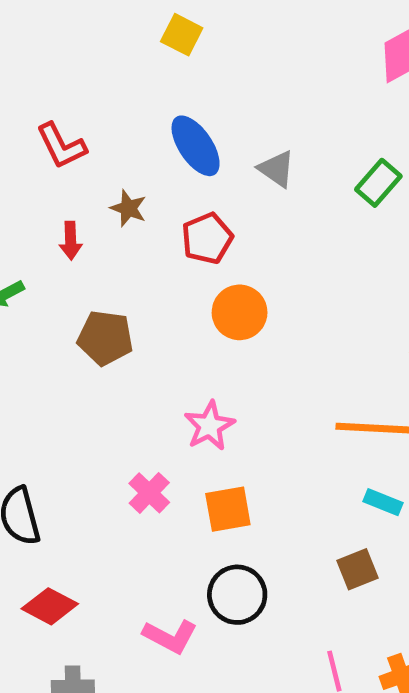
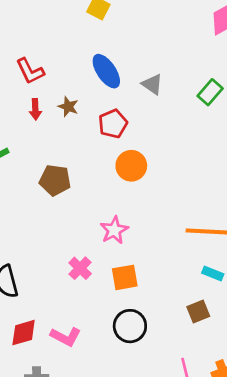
red arrow: (71, 241) -> (35, 109), moved
red diamond: (50, 606) -> (24, 333), turned -44
pink L-shape: (170, 636) -> (66, 337), moved

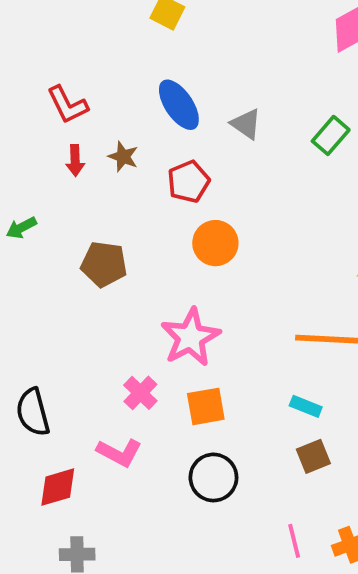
pink star: (114, 230) -> (190, 337), size x1.4
cyan rectangle: (213, 273) -> (306, 406), moved
pink L-shape: (66, 337) -> (119, 453), moved

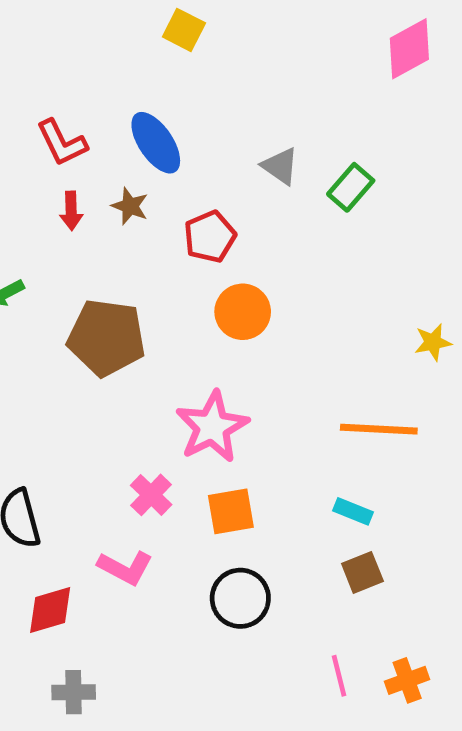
blue ellipse: (179, 105) -> (156, 143), moved
green rectangle: (331, 135) -> (351, 187), moved
brown pentagon: (104, 264) -> (106, 338), size x1.4

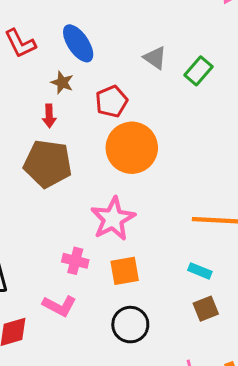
red arrow: (71, 211) -> (49, 116), moved
orange circle: (243, 312) -> (132, 148), size x1.5
pink cross: (151, 495) -> (75, 261), turned -30

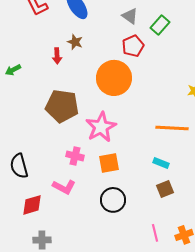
brown star: (62, 82) -> (75, 42), moved
red pentagon: (111, 101) -> (133, 46), moved
brown pentagon: (48, 164) -> (62, 106), moved

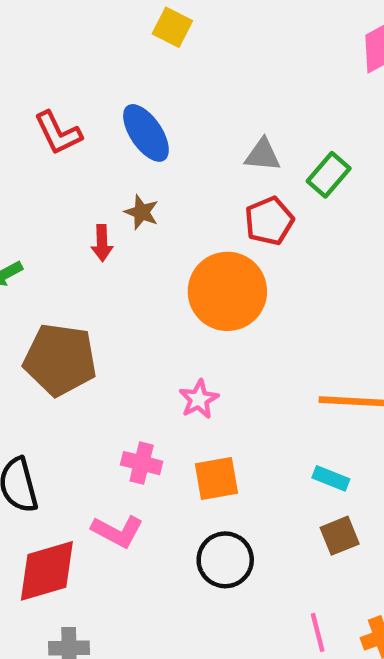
gray triangle: (130, 16) -> (263, 155), turned -30
brown pentagon: (62, 106) -> (60, 360), moved
pink star: (101, 127) -> (199, 399), size x0.6
red diamond: (32, 205) -> (47, 571), size x1.4

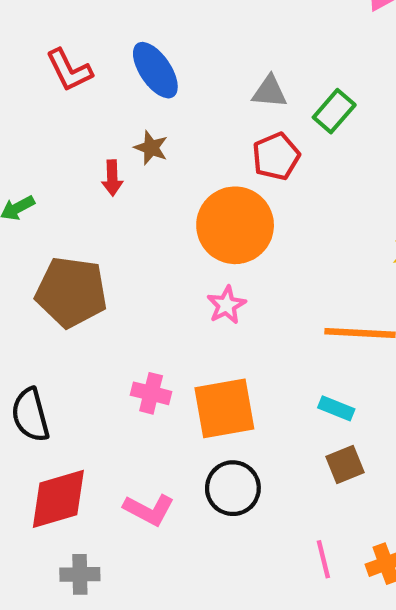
pink star: (199, 399) -> (226, 305), moved
orange square: (216, 478) -> (224, 408), size x1.4
pink L-shape: (117, 531) -> (149, 510), moved

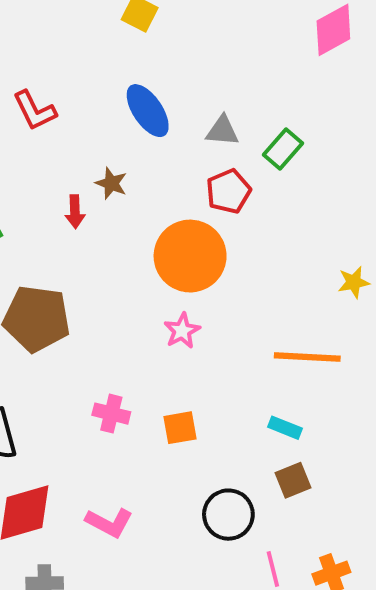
blue ellipse: (155, 70) -> (148, 111), moved
orange square: (224, 408) -> (180, 428), size x0.6
black circle: (233, 488) -> (228, 515), moved

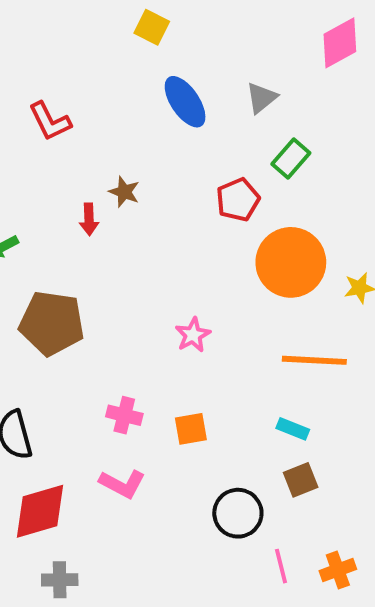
blue ellipse: (148, 111) -> (185, 102), moved
gray triangle: (222, 131) -> (261, 98), moved, turned -44
orange circle: (190, 256) -> (291, 262), moved
pink L-shape: (109, 523) -> (122, 484), moved

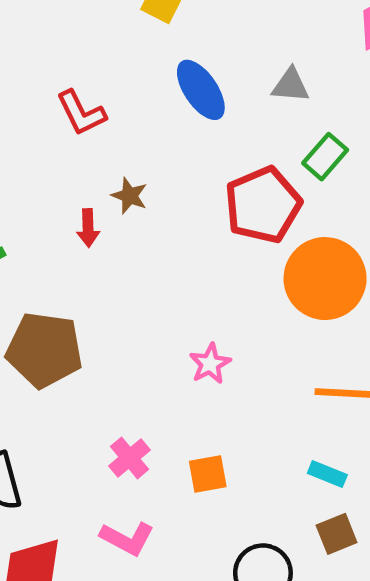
gray triangle: (261, 98) -> (291, 85), turned 44
red L-shape: (50, 121) -> (81, 113), moved
red pentagon: (238, 200) -> (263, 205), size x1.5
pink cross: (124, 415) -> (130, 458), turned 36

